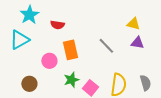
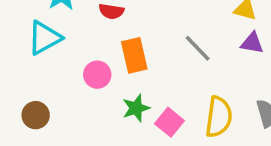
brown circle: (29, 84) -> (36, 115), moved

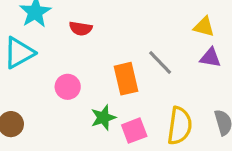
orange rectangle: (134, 55) -> (126, 79), moved
pink square: (169, 122) -> (134, 131), turned 30

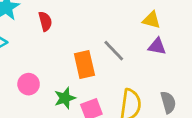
red semicircle: (81, 28) -> (45, 21), turned -114
pink circle: (68, 87) -> (29, 84), moved

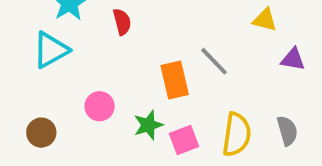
purple triangle: (157, 46) -> (293, 59), moved

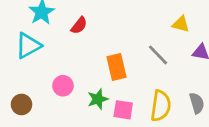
red semicircle: (122, 22) -> (79, 26), turned 54
gray line: (214, 61) -> (158, 55), moved
pink square: (184, 140) -> (123, 110), turned 30

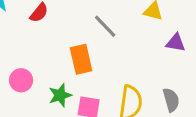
gray line: (158, 55) -> (105, 26), moved

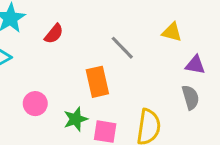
gray semicircle: (171, 100) -> (191, 97), moved

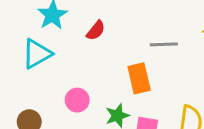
gray line: (122, 48) -> (164, 44), turned -48

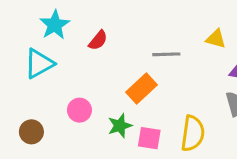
orange rectangle: (139, 78) -> (142, 88), turned 60

